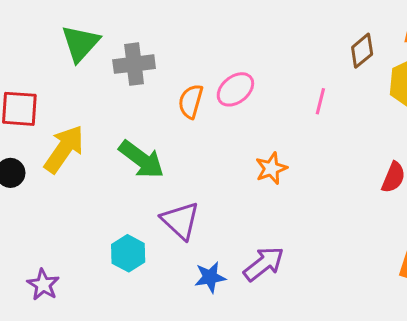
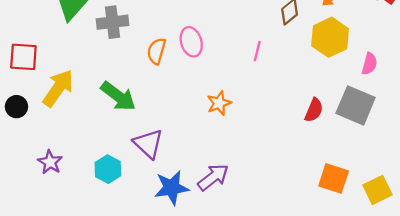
pink ellipse: (235, 89) -> (191, 42), turned -68
blue star: (210, 277) -> (172, 188), size x1.4
purple star: (43, 285) -> (50, 162), moved

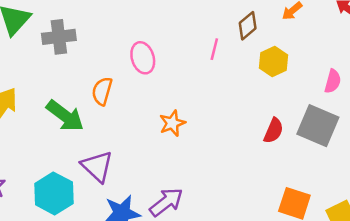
yellow hexagon: (330, 37) -> (273, 62), moved, size x0.7
orange semicircle: (156, 51) -> (102, 91), moved
pink line: (257, 51) -> (214, 49), moved
cyan hexagon: (108, 169) -> (54, 193), size x1.4

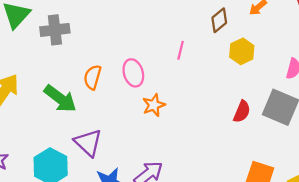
pink line: (214, 49) -> (181, 50), moved
pink ellipse: (143, 58) -> (133, 73), moved

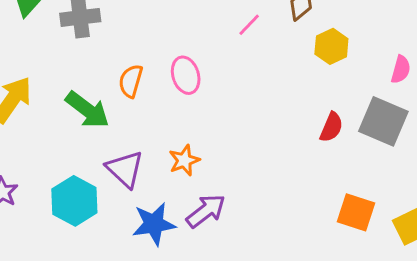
pink line: (181, 50) -> (249, 25), moved, turned 30
orange star: (154, 105) -> (184, 160), moved

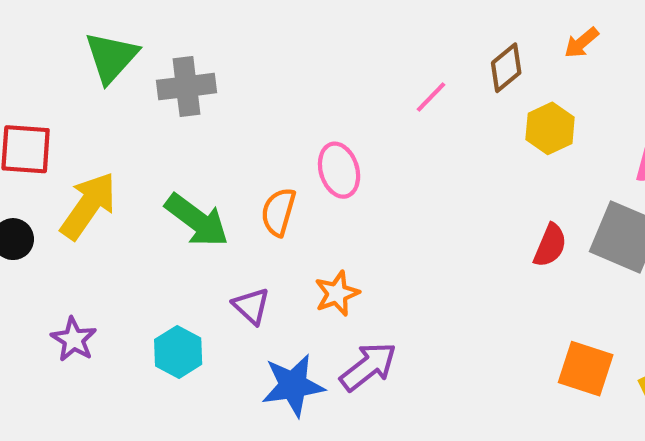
orange semicircle: (131, 81) -> (278, 212), moved
purple triangle: (125, 169) -> (251, 306), size x0.7
cyan hexagon: (74, 201) -> (178, 352), size x0.7

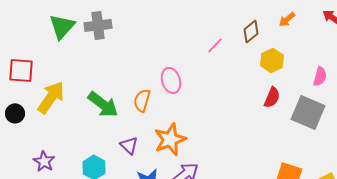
gray cross: (186, 87) -> (98, 25), moved
red semicircle: (550, 245) -> (272, 97), moved
orange star: (337, 293) -> (170, 139), size x1.5

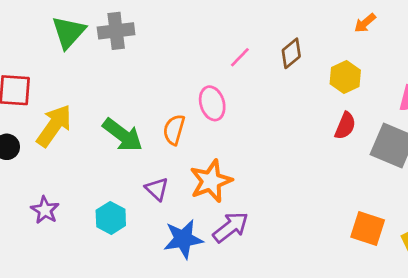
brown diamond: (251, 31) -> (291, 53), moved
pink line: (215, 45) -> (240, 57), moved

